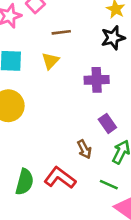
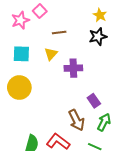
purple cross: (97, 80) -> (73, 68), moved
brown arrow: (84, 149) -> (76, 120), size x1.5

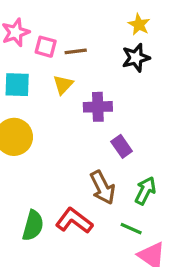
pink square: (40, 11) -> (46, 47), moved, turned -32
purple rectangle: (94, 101) -> (122, 146), moved

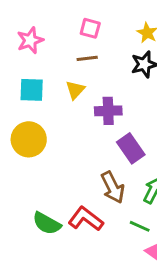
pink square: (46, 47) -> (90, 28), moved
purple rectangle: (122, 146) -> (131, 148), size x1.4
green semicircle: (33, 225) -> (47, 223), turned 104

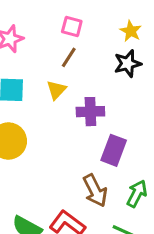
brown line: (87, 58) -> (69, 57), turned -50
purple rectangle: (131, 148) -> (114, 150), turned 56

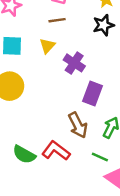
brown line: (69, 57) -> (57, 20), turned 49
purple cross: (90, 112) -> (74, 63), turned 35

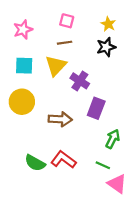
yellow triangle: (47, 46) -> (56, 66), size x1.5
brown arrow: (78, 125) -> (60, 119), moved, turned -60

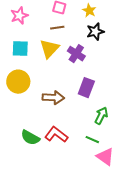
yellow star: (108, 24) -> (89, 11), moved
purple cross: (80, 81) -> (76, 54), moved

